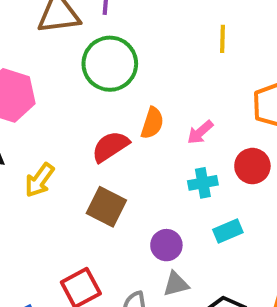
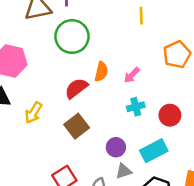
red circle: (252, 166) -> (170, 115), moved
brown square: (106, 207) -> (77, 126), turned 30
cyan rectangle: (228, 231) -> (154, 151), moved, size x1.5

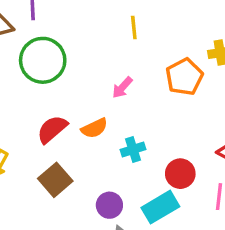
orange semicircle: (101, 72) -> (94, 128), moved, turned 54
pink arrow: (132, 75) -> (122, 87), moved
red circle: (170, 115) -> (180, 174), moved

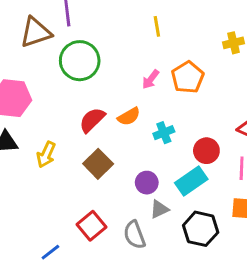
orange pentagon: (184, 77) -> (188, 77), moved

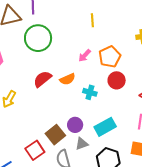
cyan cross: (164, 133) -> (90, 92), turned 32
red circle: (206, 151) -> (117, 80), moved
brown square: (98, 164) -> (55, 135), moved

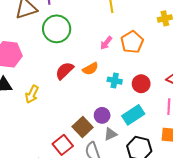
red circle: (117, 80) -> (141, 84), moved

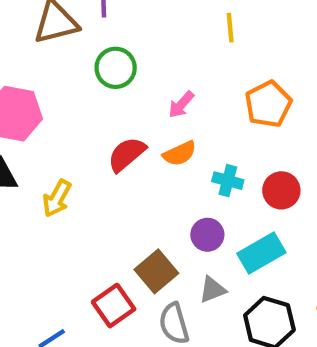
green circle: (57, 29) -> (116, 68), size x0.7
pink arrow: (106, 43) -> (181, 105), moved
purple circle: (102, 115) -> (207, 235), moved

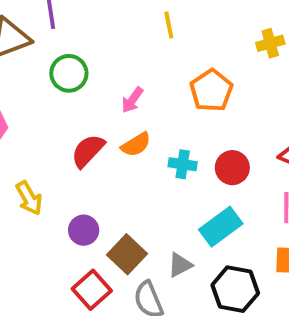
yellow arrow: (57, 198) -> (29, 198), turned -52
purple circle: (207, 235) -> (84, 230), moved

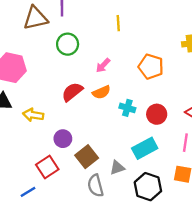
yellow line: (169, 25) -> (118, 23), moved
orange pentagon: (211, 91) -> (151, 67), turned -30
yellow arrow: (29, 198) -> (33, 115), turned 120
red square: (92, 290) -> (47, 167), moved

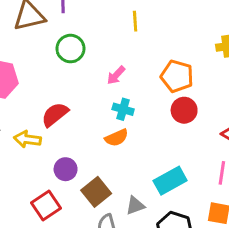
red semicircle: (72, 92) -> (55, 114), moved
orange semicircle: (101, 92) -> (117, 138), moved
cyan cross: (127, 108) -> (123, 109), moved
red circle: (157, 114) -> (184, 110), moved

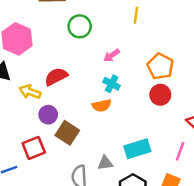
purple circle: (66, 169) -> (48, 115), moved
brown square: (96, 192) -> (67, 133), moved, turned -30

